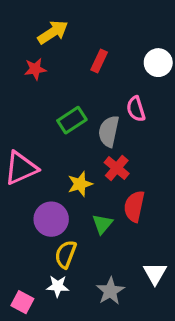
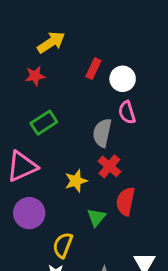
white circle: (158, 63) -> (123, 79), moved
green rectangle: (72, 120) -> (44, 123), moved
purple circle: (51, 219) -> (29, 213), moved

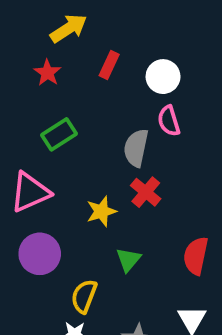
red rectangle: (93, 69) -> (109, 65), moved
red star: (35, 76) -> (47, 73), turned -30
red semicircle: (126, 201) -> (196, 256), moved

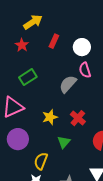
gray semicircle: (136, 148) -> (68, 84), turned 30
red cross: (146, 192) -> (78, 118), moved

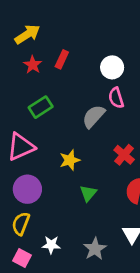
yellow arrow: (33, 22) -> (27, 34), moved
red rectangle: (54, 41) -> (62, 59), moved
red cross: (78, 118) -> (124, 155), moved
yellow semicircle: (41, 161) -> (21, 224), moved

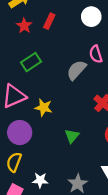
white circle: (112, 67) -> (91, 17), moved
yellow star: (70, 160) -> (44, 108), moved, turned 30

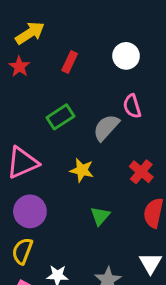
red star: (24, 26) -> (19, 67), moved
green rectangle: (31, 62) -> (60, 117), moved
yellow star: (44, 108) -> (82, 170), moved

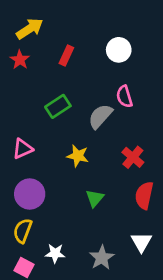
pink triangle: (22, 163) -> (23, 149), size x0.7

